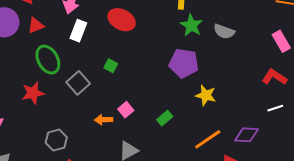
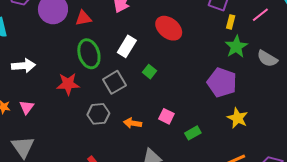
white rectangle: (78, 31) -> (127, 46), moved
pink square: (126, 110) -> (166, 116), moved, turned -35
gray hexagon: (56, 140) -> (98, 114), moved

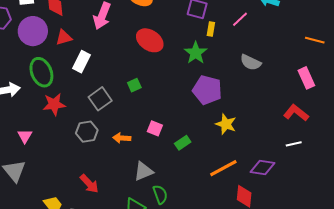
white rectangle: (127, 46) -> (82, 62), moved
green star: (236, 47) -> (196, 53), moved
green ellipse: (89, 54) -> (41, 72), moved
green square: (150, 72) -> (134, 85), turned 32
pink triangle: (27, 107) -> (25, 136), moved

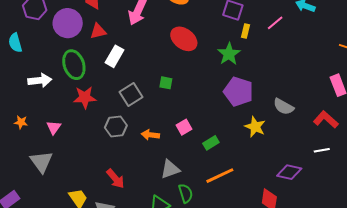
gray semicircle: (251, 62) -> (284, 107), moved
green square: (134, 85) -> (166, 83), turned 32
pink square: (155, 128) -> (184, 127), turned 35
orange line: (223, 168) -> (220, 176), moved

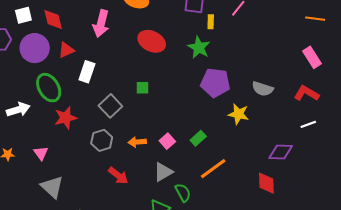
pink square: (184, 127) -> (167, 141), moved
gray triangle: (41, 162) -> (52, 187), moved
red arrow: (115, 179) -> (118, 176), moved

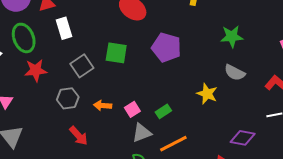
green star: (199, 47) -> (232, 36), moved, turned 30
white rectangle: (87, 72) -> (64, 28), turned -45
purple pentagon: (215, 83) -> (166, 47), moved
green square: (142, 88) -> (116, 53), size x1.6
gray triangle: (163, 172) -> (142, 133), moved

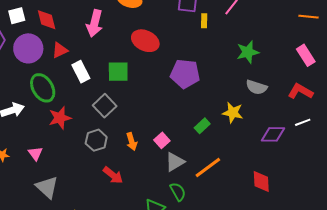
green square: (116, 53) -> (118, 72), moved
orange arrow: (103, 105) -> (132, 141), turned -102
green rectangle: (163, 111) -> (202, 126), moved
purple diamond: (243, 138) -> (273, 134), moved

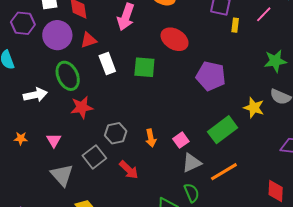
gray square: (105, 106) -> (94, 157), moved
yellow star: (233, 113) -> (254, 108), moved
green rectangle: (202, 126) -> (223, 130), size x1.8

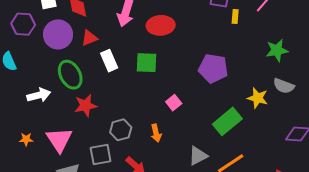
red ellipse: (175, 39) -> (161, 25), moved, turned -32
pink triangle: (54, 140) -> (59, 140), size x1.8
pink square: (181, 140) -> (174, 103), moved
gray square: (94, 157) -> (101, 155), turned 30

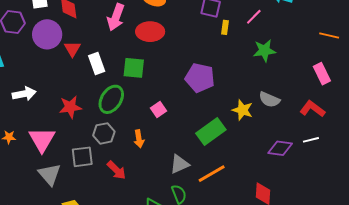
red triangle: (89, 38) -> (72, 49), moved, turned -42
green star: (277, 50) -> (264, 51), moved
green ellipse: (70, 75) -> (111, 99), moved, turned 56

